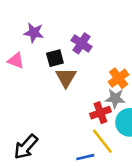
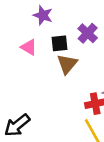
pink triangle: (16, 60) -> (29, 47), moved

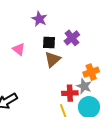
pink triangle: (29, 47) -> (19, 49), moved

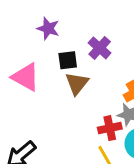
pink triangle: (19, 49) -> (26, 77), size x1.5

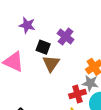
black square: (68, 60) -> (43, 47), turned 32

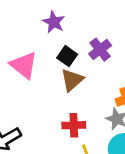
red cross: (77, 94) -> (74, 125), moved

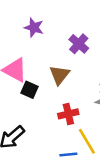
black square: (67, 56) -> (30, 90), moved

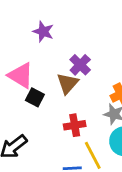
purple cross: (79, 44) -> (80, 65), moved

